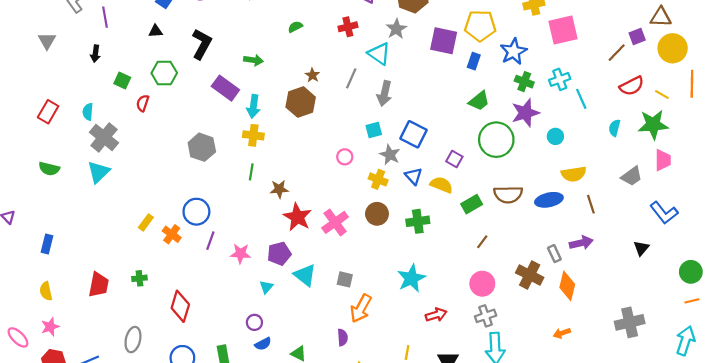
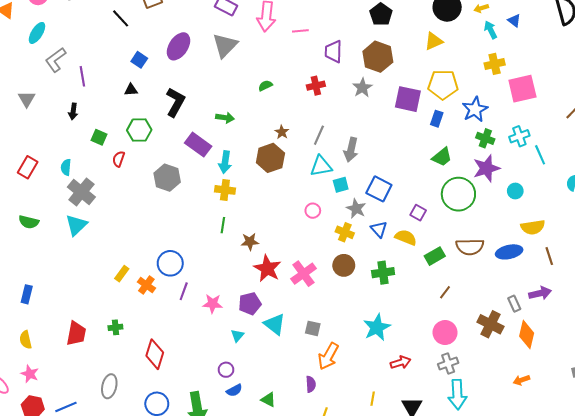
cyan triangle: (379, 54) -> (321, 166), moved, turned -45
gray hexagon: (202, 147) -> (167, 178), moved
pink star: (50, 327) -> (30, 374), turned -30

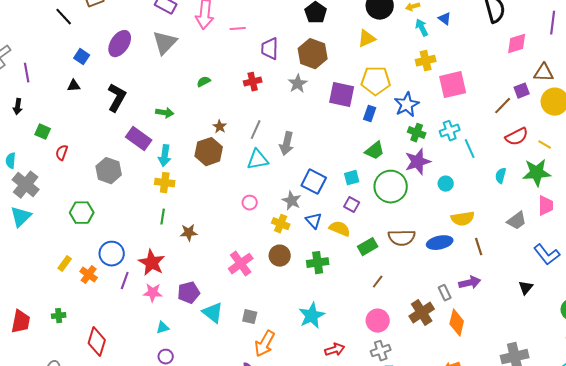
green hexagon: (139, 130) -> (82, 213), moved
cyan square: (341, 185) -> (352, 178), moved
red star: (267, 268) -> (152, 263), moved
brown cross: (490, 324) -> (422, 313), turned 30
cyan triangle: (237, 336) -> (163, 328), moved, turned 32

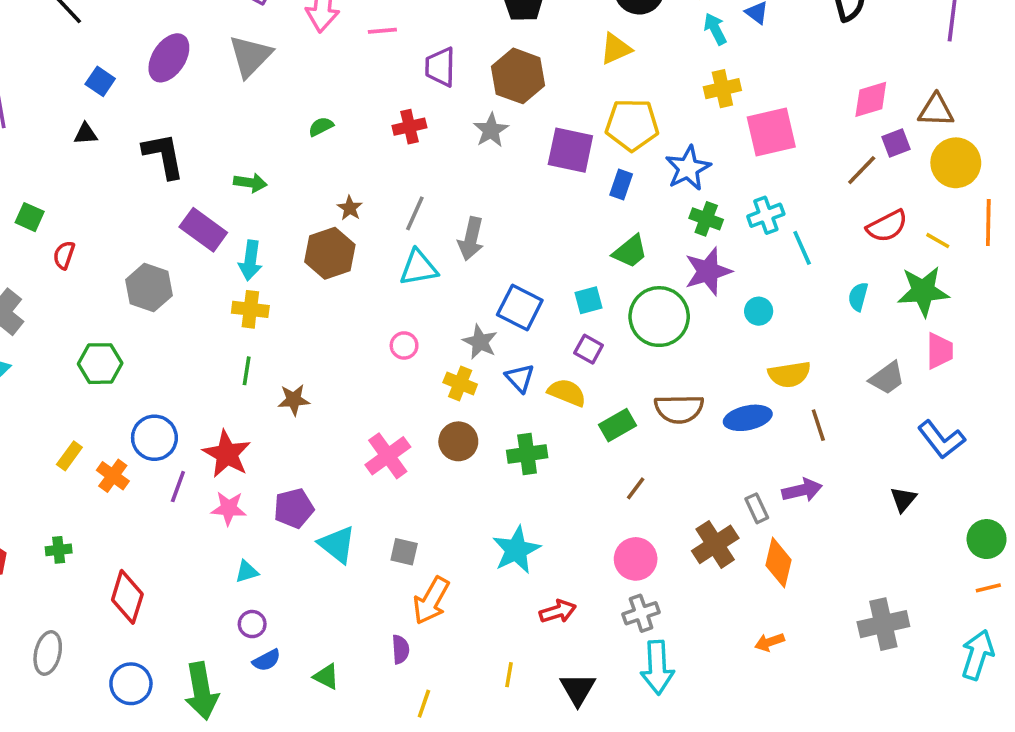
pink diamond: (517, 44) -> (871, 99), moved
black L-shape: (117, 98) -> (163, 156), turned -40

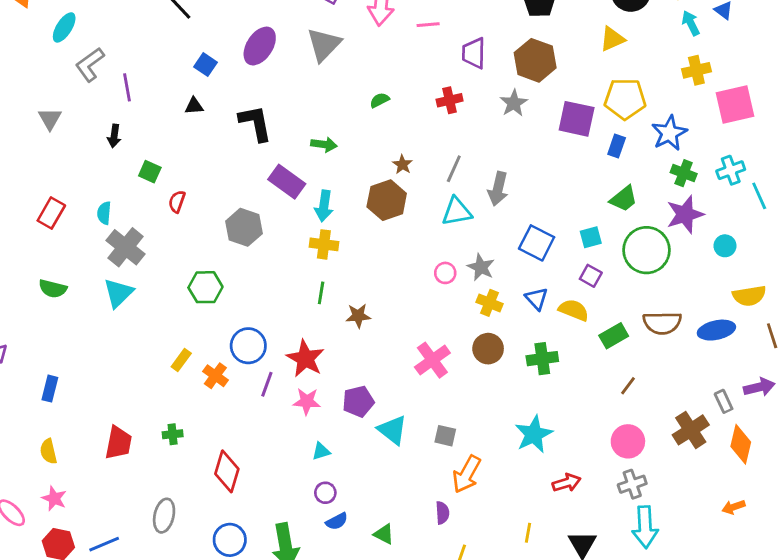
gray star: (480, 342) -> (481, 267), moved

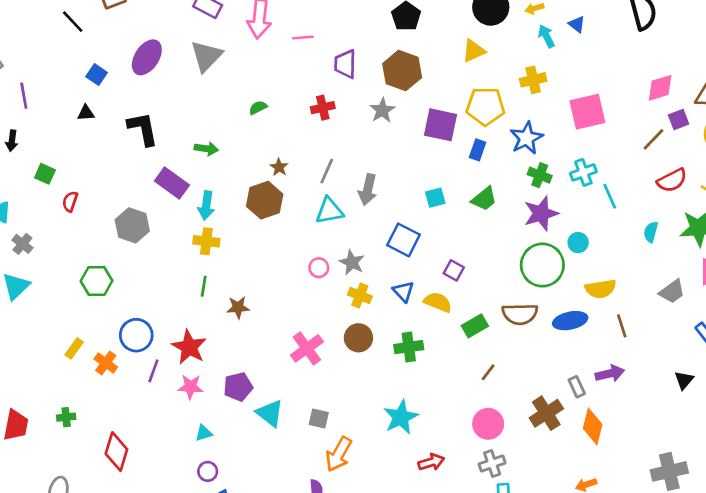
yellow cross: (696, 70) -> (533, 80), moved
cyan square: (591, 237) -> (435, 198), moved
gray cross: (126, 247) -> (22, 244), size x0.6
green circle: (646, 250) -> (542, 265), moved

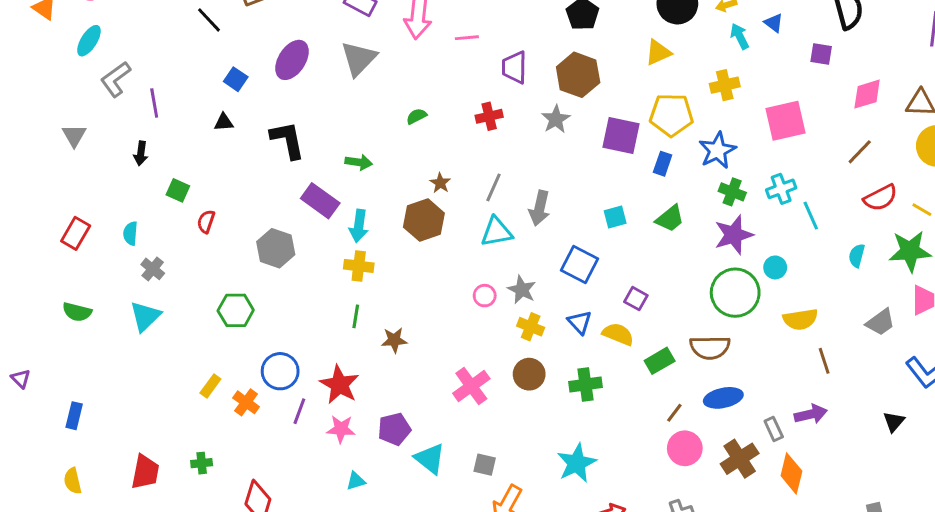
purple square: (679, 120) -> (821, 54), moved, turned 30
blue ellipse: (570, 321) -> (723, 398), moved
pink circle: (488, 424) -> (685, 448), moved

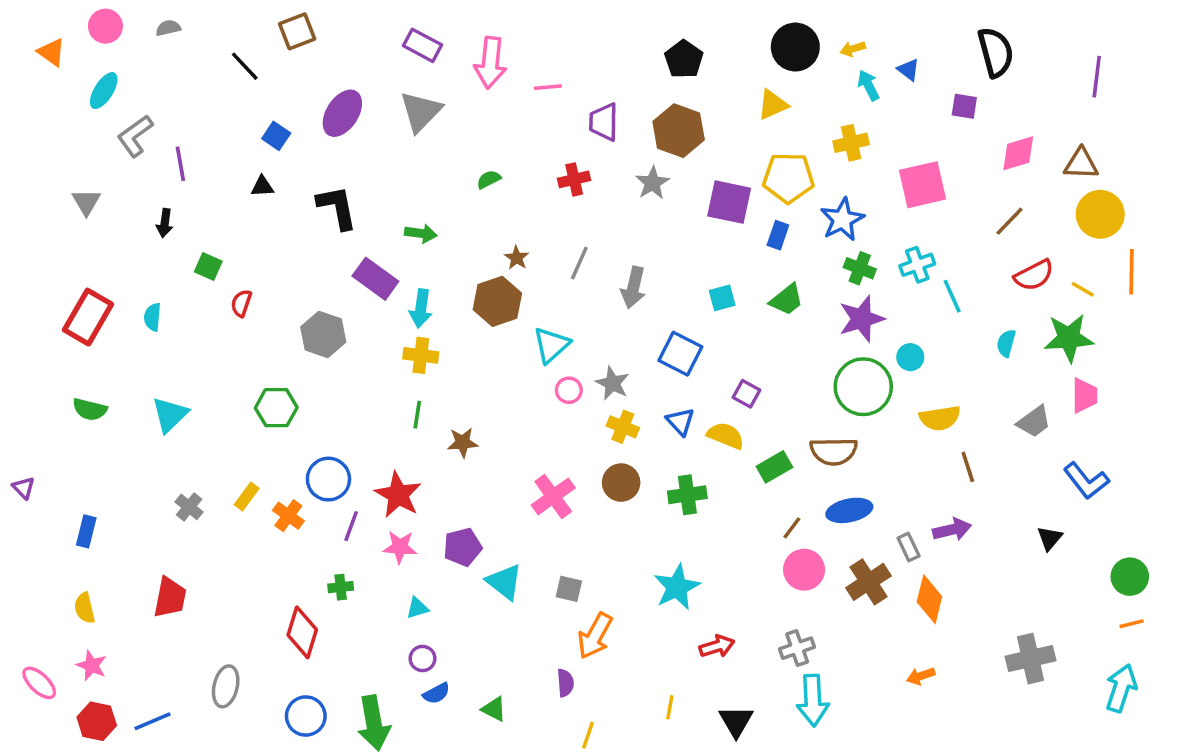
cyan triangle: (497, 232) -> (551, 345), moved, turned -32
red rectangle: (76, 233) -> (88, 317), size x1.4
gray cross: (153, 269) -> (189, 507), moved
green cross: (202, 463) -> (341, 587), moved

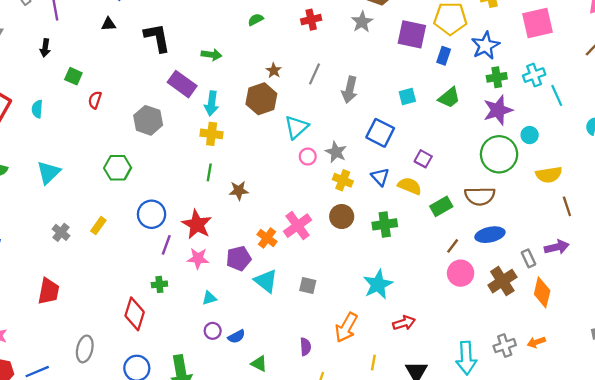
green cross: (860, 268) -> (497, 77), turned -30
orange cross: (288, 516) -> (267, 238), moved
orange arrow: (595, 636) -> (346, 327), moved
gray cross: (797, 648) -> (505, 346), moved
blue semicircle: (436, 693) -> (236, 337), moved

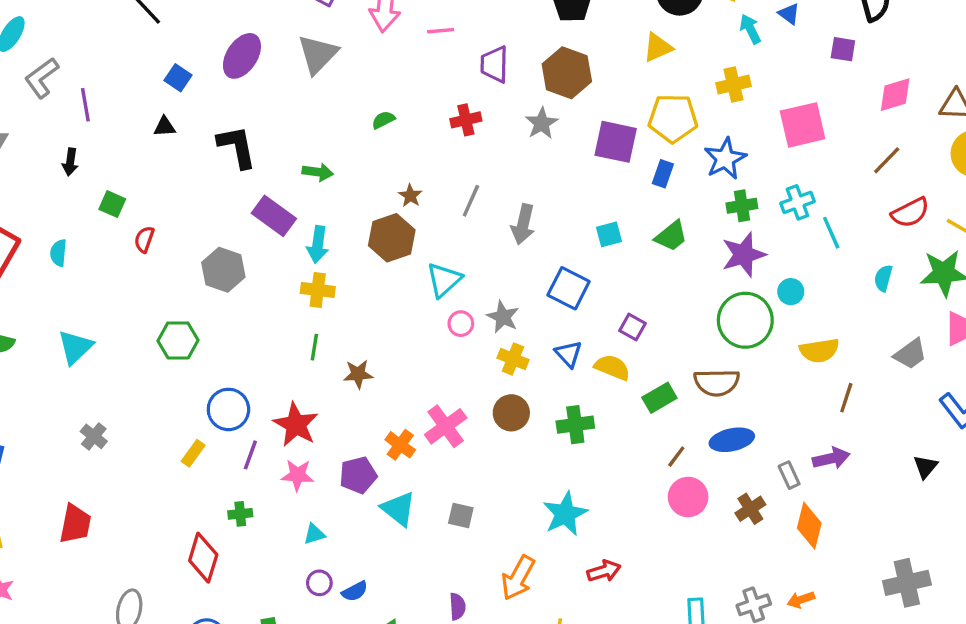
brown line: (567, 206) -> (846, 398), turned 36
yellow rectangle: (98, 226) -> (193, 453), moved
brown cross: (502, 281) -> (750, 509), size x0.7

